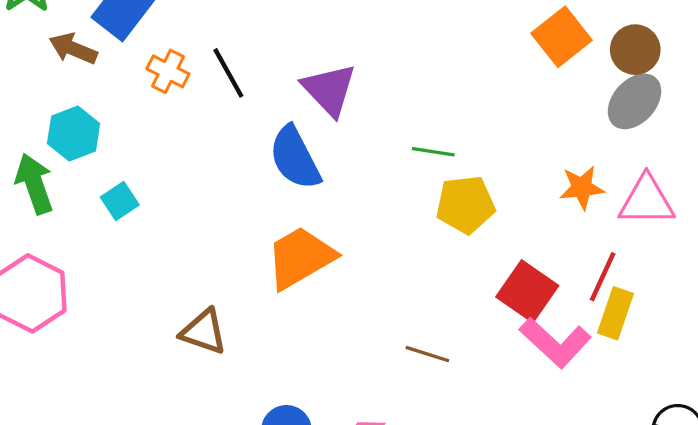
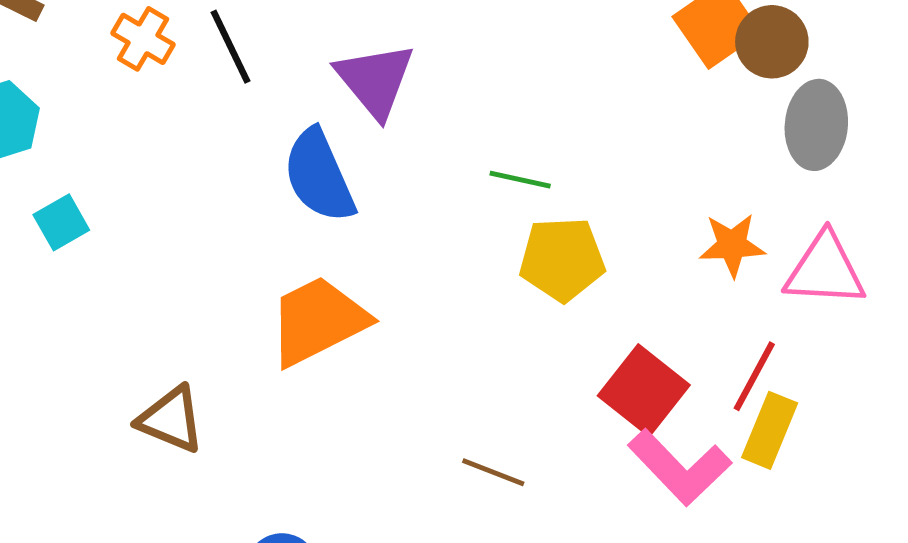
brown circle: (635, 50) -> (772, 42), moved
gray ellipse: (634, 101) -> (816, 125), turned -40

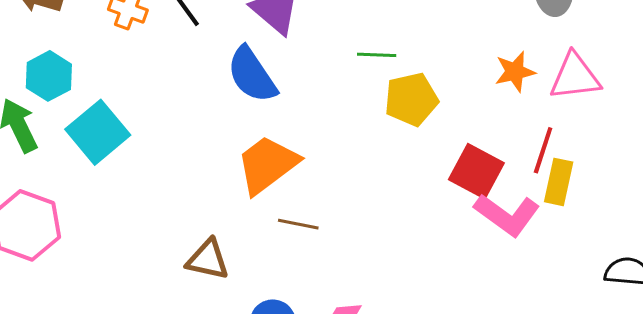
cyan square: (61, 222) -> (98, 132), size x1.8
brown triangle: (171, 419) -> (208, 260), moved
brown line: (493, 472) -> (298, 224), moved

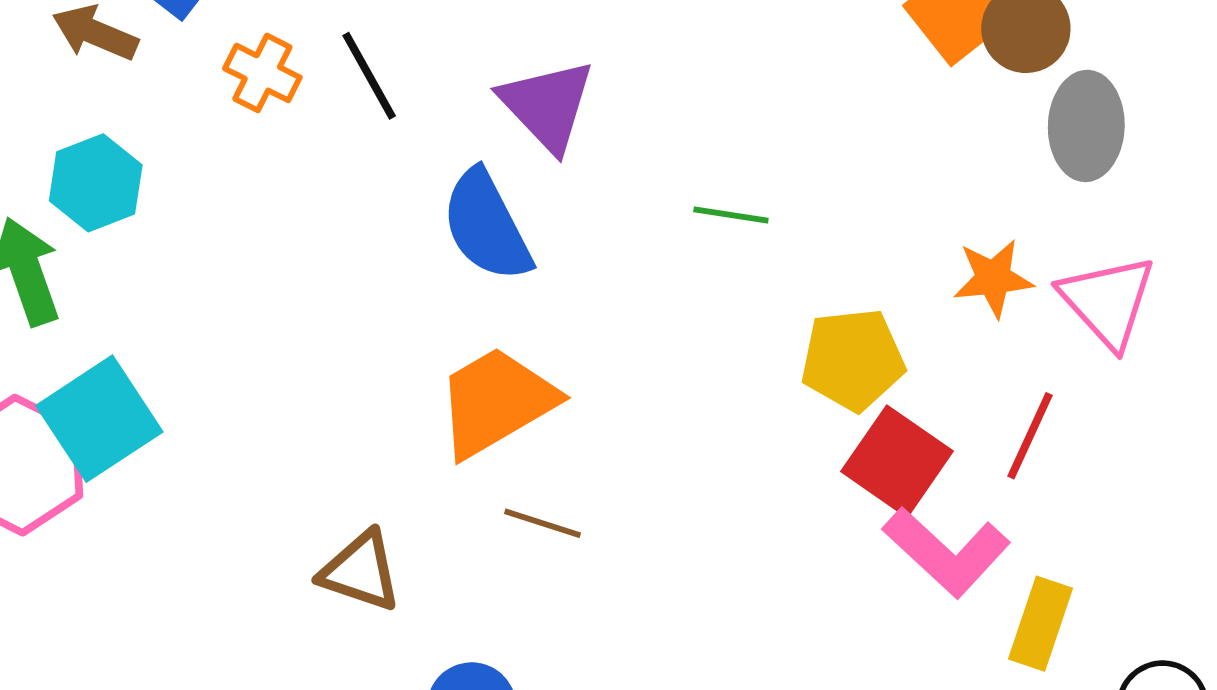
pink triangle: (575, 77) -> (1108, 301), turned 48
yellow pentagon: (411, 99) -> (853, 360), moved
cyan square: (98, 132) -> (99, 419), moved
yellow rectangle: (559, 182) -> (1040, 624), moved

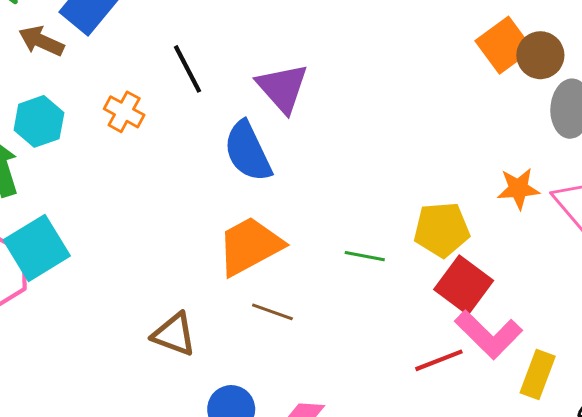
orange cross: (262, 73) -> (124, 112), moved
green line: (731, 215) -> (365, 256), moved
red line: (1030, 436) -> (439, 360), moved, turned 42

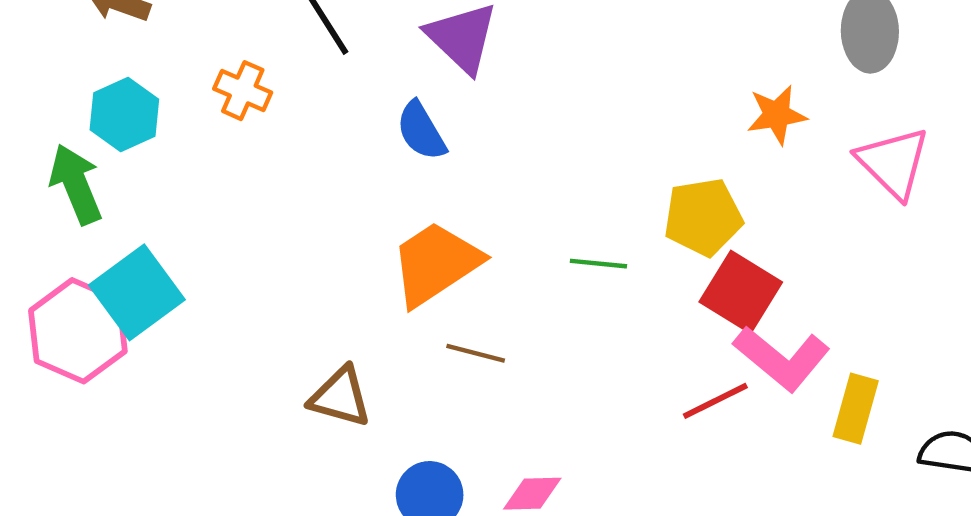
blue semicircle: (248, 151) -> (421, 131), size x0.7
orange star: (518, 189) -> (777, 115), moved

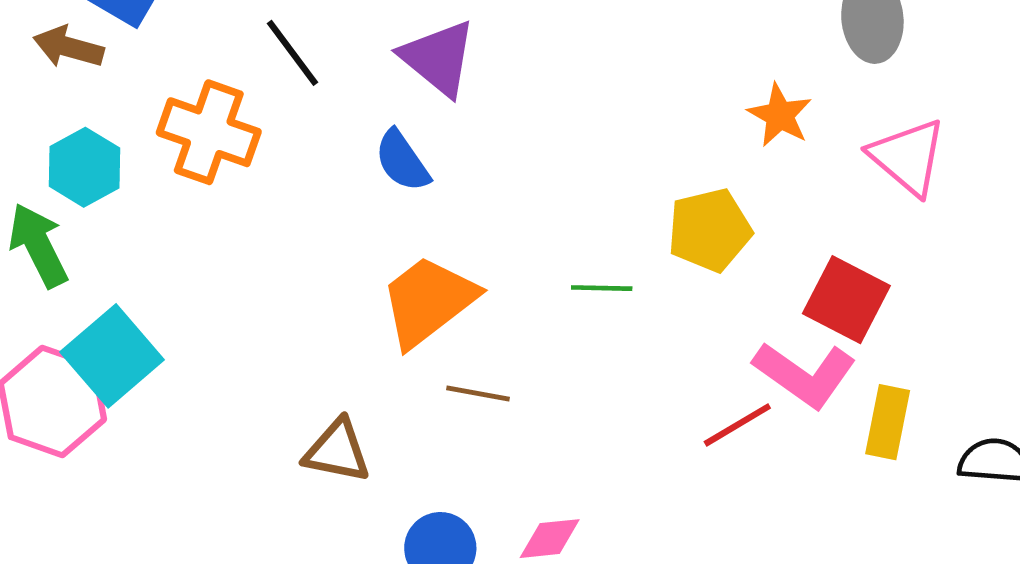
orange cross: (243, 91) -> (209, 132), size x1.6
orange star: (777, 115) -> (780, 115), turned -30
red square: (741, 292) -> (846, 300), moved

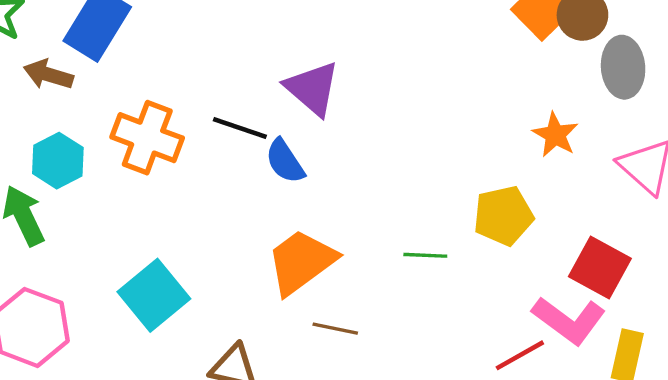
black line: (293, 53) -> (240, 128), moved, turned -36
cyan square: (112, 356) -> (154, 295), moved

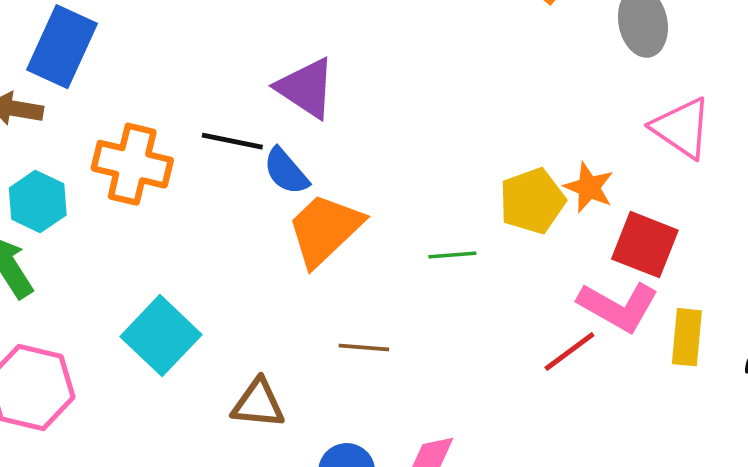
orange star: (555, 135) -> (589, 187), moved
orange trapezoid: (301, 262) -> (325, 230), moved

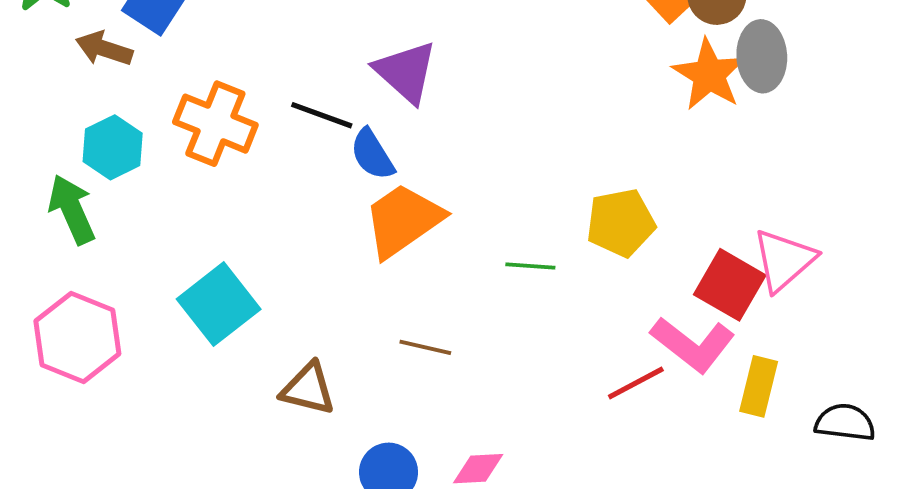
pink triangle: (682, 128) -> (784, 260), moved, turned 36
orange star: (589, 187) -> (709, 75), moved, size x1.4

